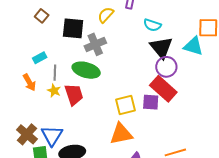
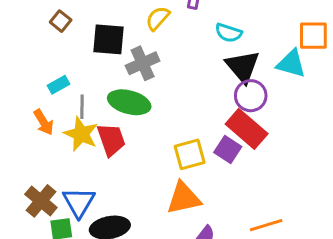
yellow star: (54, 91) -> (81, 134), size x1.6
purple square: (151, 102) -> (228, 150), turned 30

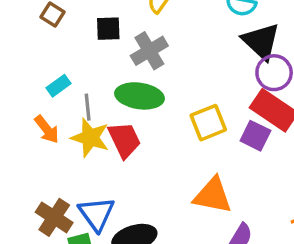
black square: (108, 39) -> (108, 29), size x0.7
yellow square: (190, 154) -> (208, 123), moved
orange triangle: (184, 198) -> (213, 196), turned 30

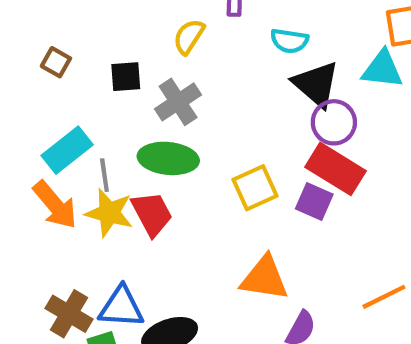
cyan rectangle: (58, 86) -> (67, 150), size x1.6
orange arrow: (47, 129) -> (55, 205), size x1.4
blue triangle: (97, 214) -> (121, 307), turned -48

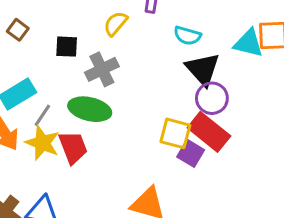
cyan triangle: (382, 69) -> (249, 43), moved
gray line: (104, 175) -> (42, 115), turned 35
yellow square: (255, 188) -> (175, 133), moved, turned 32

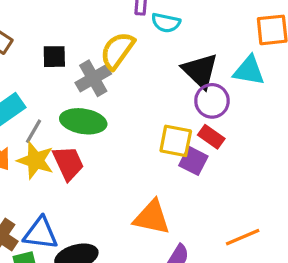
yellow semicircle: (116, 24) -> (117, 51), moved, size x1.4
cyan semicircle: (187, 36) -> (166, 23), moved
cyan triangle: (249, 43) -> (249, 71), moved
red rectangle: (209, 132) -> (211, 137), size x0.6

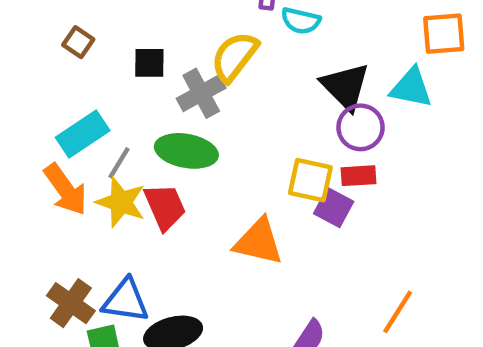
red rectangle: (211, 137) -> (358, 176), turned -40
orange triangle: (152, 217) -> (259, 242), moved
orange line: (243, 237) -> (398, 312), turned -36

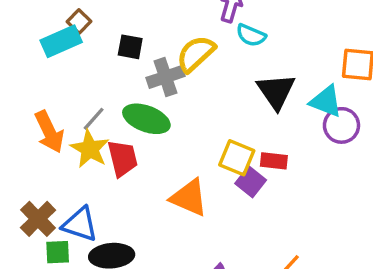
purple circle: (361, 127) -> (341, 125), moved
cyan rectangle: (83, 134) -> (61, 41), moved

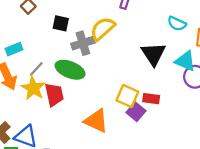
cyan semicircle: (251, 35) -> (177, 24), moved
cyan rectangle: (61, 41) -> (14, 49), moved, size x0.7

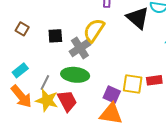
black triangle: (154, 54) -> (138, 18), moved
purple square: (136, 112) -> (112, 95), moved

